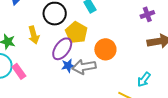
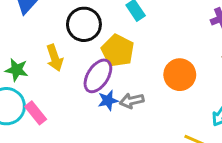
orange circle: (105, 49) -> (180, 75), moved
gray arrow: (84, 67) -> (132, 101), size x0.7

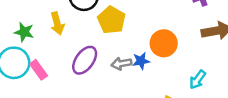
purple ellipse: (98, 76) -> (85, 60), moved
blue star: (108, 100) -> (141, 61), moved

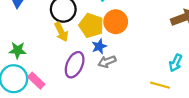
yellow arrow: (57, 23) -> (61, 32), moved
orange circle: (164, 43) -> (116, 22), moved
blue star: (141, 61) -> (99, 46), moved

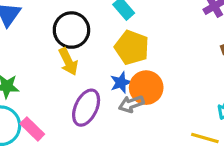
orange circle: (116, 22) -> (146, 88), moved
yellow pentagon: (91, 26) -> (132, 48), moved

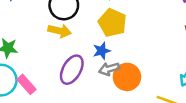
yellow arrow: (68, 62) -> (60, 31), turned -55
orange circle: (146, 88) -> (127, 77), moved

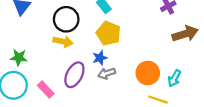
orange circle: (127, 77) -> (148, 73), moved
pink rectangle: (27, 84) -> (46, 89), moved

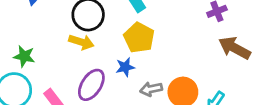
brown arrow: (185, 34) -> (234, 48), turned -140
gray arrow: (107, 73) -> (151, 89), moved

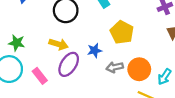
yellow pentagon: (139, 38) -> (122, 32), moved
yellow arrow: (81, 42) -> (59, 44), moved

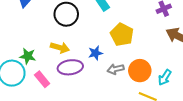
green star: (17, 43) -> (28, 56), moved
purple ellipse: (69, 64) -> (70, 67), turned 50

